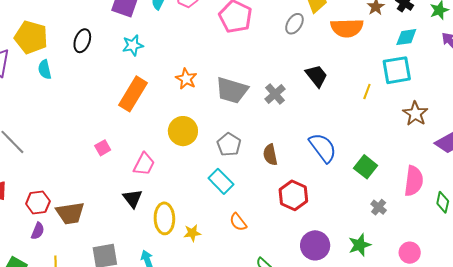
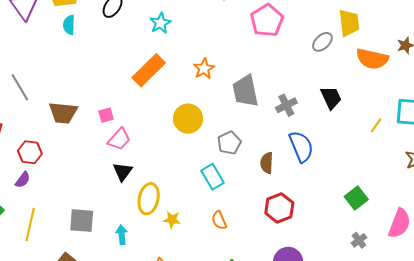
cyan star: (133, 45) -> (160, 23), turned -30
gray trapezoid: (232, 90) -> (245, 91), turned 48
blue semicircle: (323, 148) -> (301, 147), moved
pink trapezoid: (144, 164) -> (119, 139), moved
brown trapezoid: (70, 213) -> (63, 113), moved

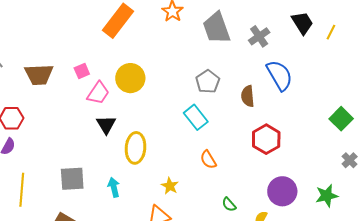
yellow circle: (188, 119) -> (130, 78), moved
yellow line: (376, 125) -> (331, 32), moved
yellow star: (172, 220) -> (170, 186), moved, turned 30

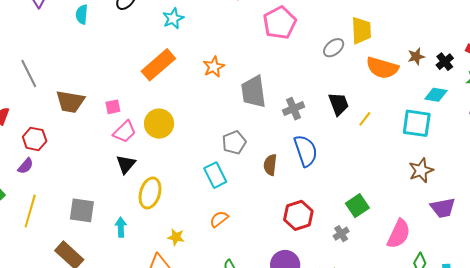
red hexagon: (266, 139) -> (298, 215), moved
orange semicircle: (208, 160) -> (219, 219), turned 72
gray cross: (350, 160) -> (341, 234), moved
yellow star: (170, 186) -> (176, 237), turned -30

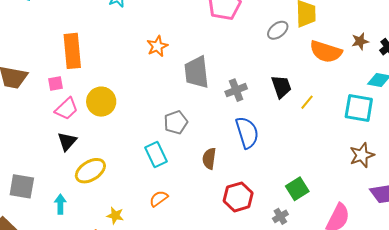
orange rectangle: (158, 65) -> (72, 51), moved, turned -56
brown semicircle: (270, 165) -> (209, 159), moved
yellow ellipse: (150, 193) -> (90, 171), turned 40

